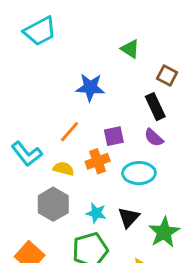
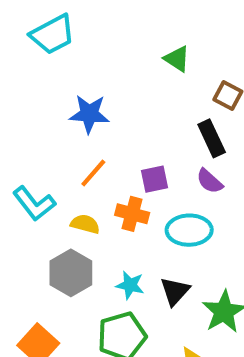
blue star: (90, 87) -> (89, 114), moved
orange cross: (98, 161) -> (132, 214), turned 35

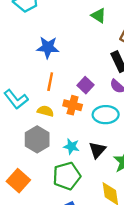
orange line: (93, 173) -> (50, 82), turned -30
purple square: (154, 179) -> (86, 85), turned -35

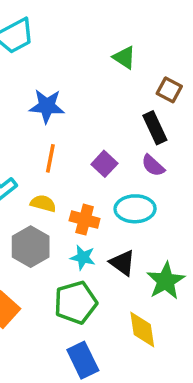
orange cross: (73, 105) -> (85, 220), moved
black triangle: (97, 150) -> (122, 263), turned -36

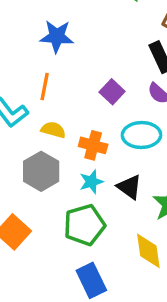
orange line: (50, 158) -> (45, 87), moved
cyan star: (83, 257) -> (91, 182), turned -30

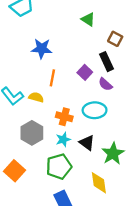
orange line: (45, 87) -> (52, 78), moved
purple square: (112, 92) -> (85, 72), moved
yellow semicircle: (53, 130) -> (36, 97), moved

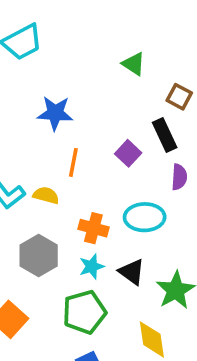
purple semicircle: (105, 84) -> (179, 177), moved, turned -128

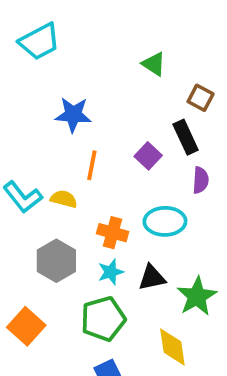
black triangle: (132, 272) -> (152, 278), turned -48

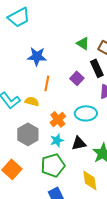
green triangle: (154, 64) -> (83, 43), moved
orange cross: (113, 233) -> (58, 119), turned 35

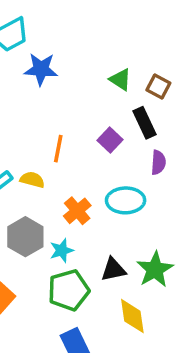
blue star: (37, 56) -> (41, 69), moved
cyan star: (57, 140) -> (62, 250), moved
black triangle: (79, 143) -> (113, 269), moved

